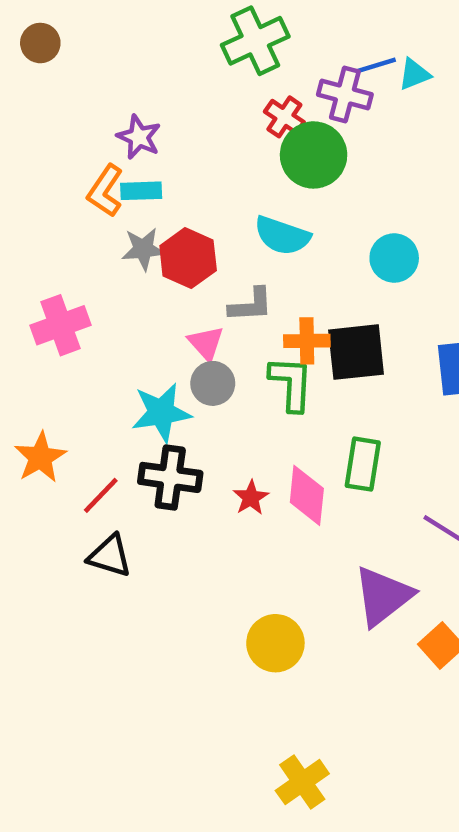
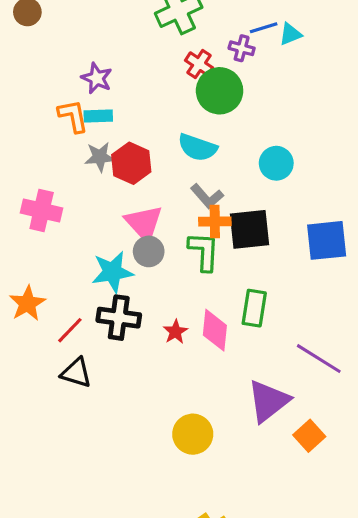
purple cross: (345, 95) -> (242, 48), size x0.7
orange L-shape: (105, 191) -> (73, 116), turned 135
gray L-shape: (251, 305) -> (207, 196), moved, turned 52
pink cross: (60, 325) -> (42, 210), turned 33
pink triangle: (206, 343) -> (144, 223), size x1.5

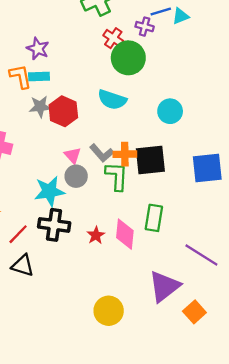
gray L-shape: (207, 196) -> (102, 153), moved
pink triangle: (144, 223) -> (73, 155), size x0.6

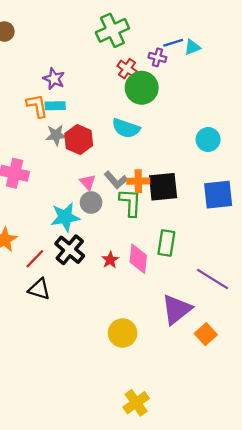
cyan circle: (170, 111) -> (208, 140), moved
black cross: (54, 225) -> (70, 250), turned 32

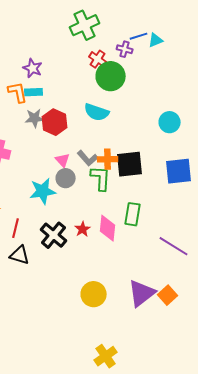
black cross: (70, 250) -> (54, 235), moved
red line: (35, 259) -> (16, 228), turned -30
purple triangle: (177, 309) -> (142, 293), moved

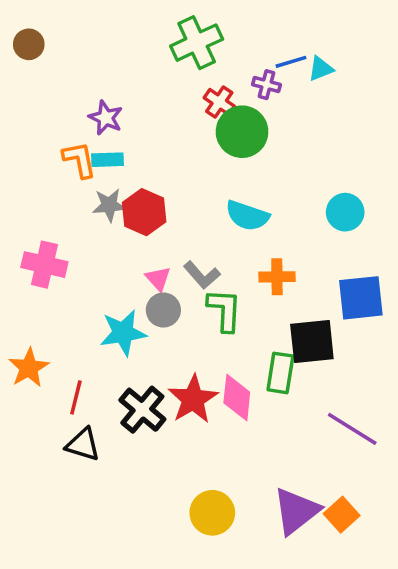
cyan semicircle: (97, 112) -> (247, 216), moved
orange cross: (108, 159) -> (277, 277), moved
black square: (130, 164) -> (312, 341), moved
red star: (83, 229) -> (193, 399), size x1.8

